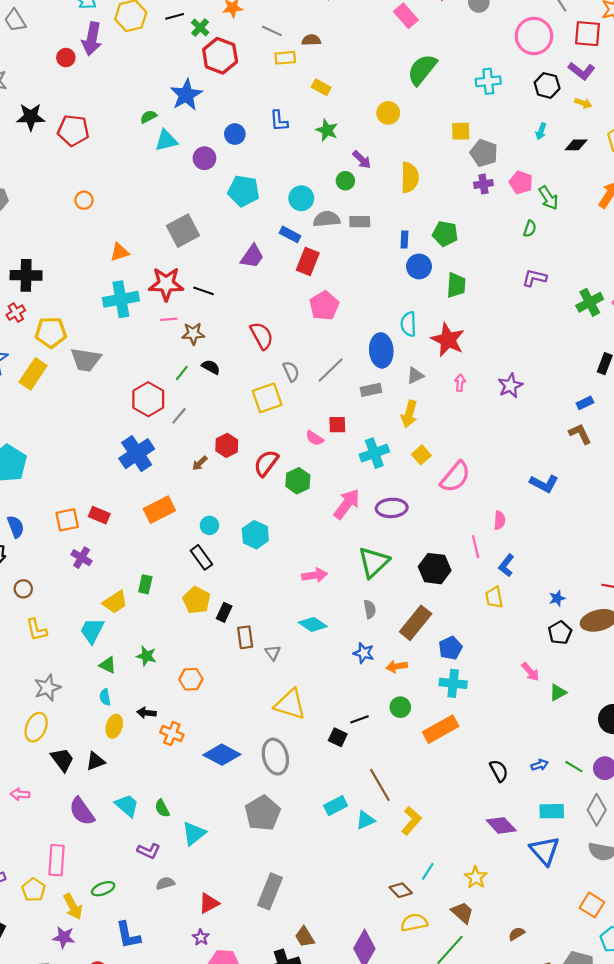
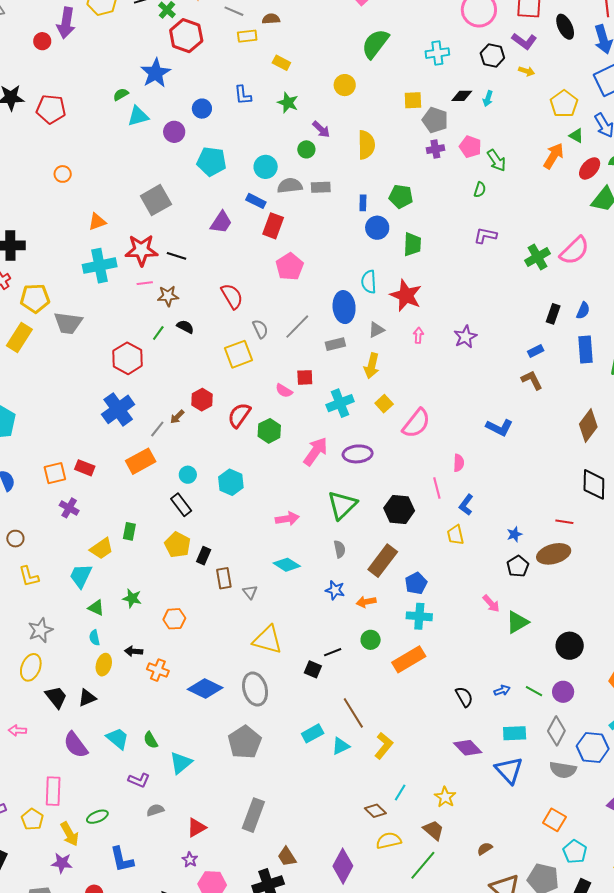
black diamond: (576, 145) -> (462, 96), moved
gray line: (179, 416) -> (157, 429), moved
green triangle: (558, 692) -> (517, 622), size x1.4

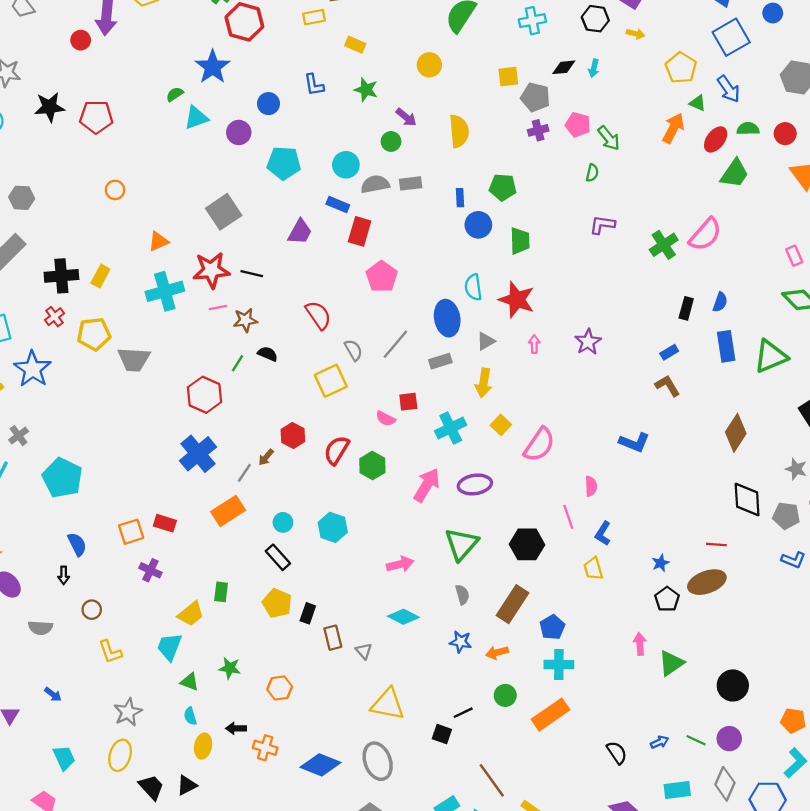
yellow rectangle: (19, 337) -> (100, 276), moved, size x0.7
pink arrow: (491, 604) -> (640, 644), turned -138

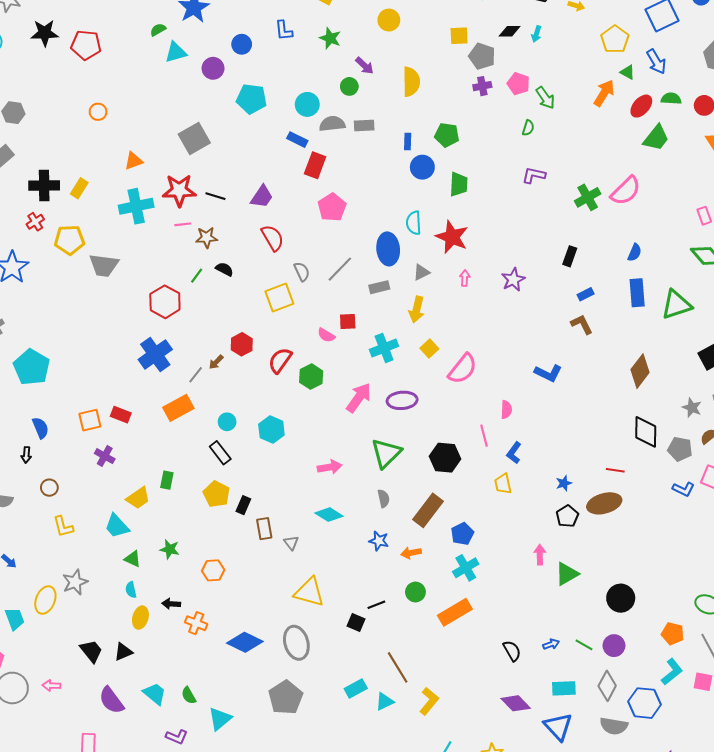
purple trapezoid: (300, 232) -> (262, 197), moved
black rectangle: (686, 308) -> (570, 256), moved
cyan trapezoid: (169, 647) -> (117, 526), turned -68
cyan cross: (559, 665) -> (466, 568), turned -35
yellow ellipse: (120, 755) -> (45, 600), moved

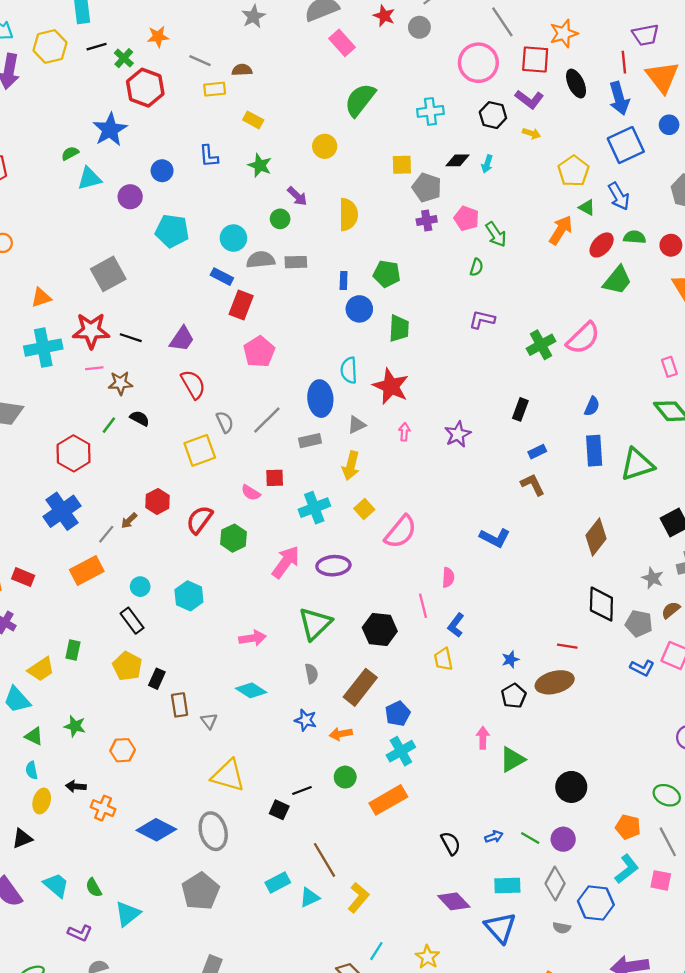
gray semicircle: (614, 726) -> (562, 928), size x0.6

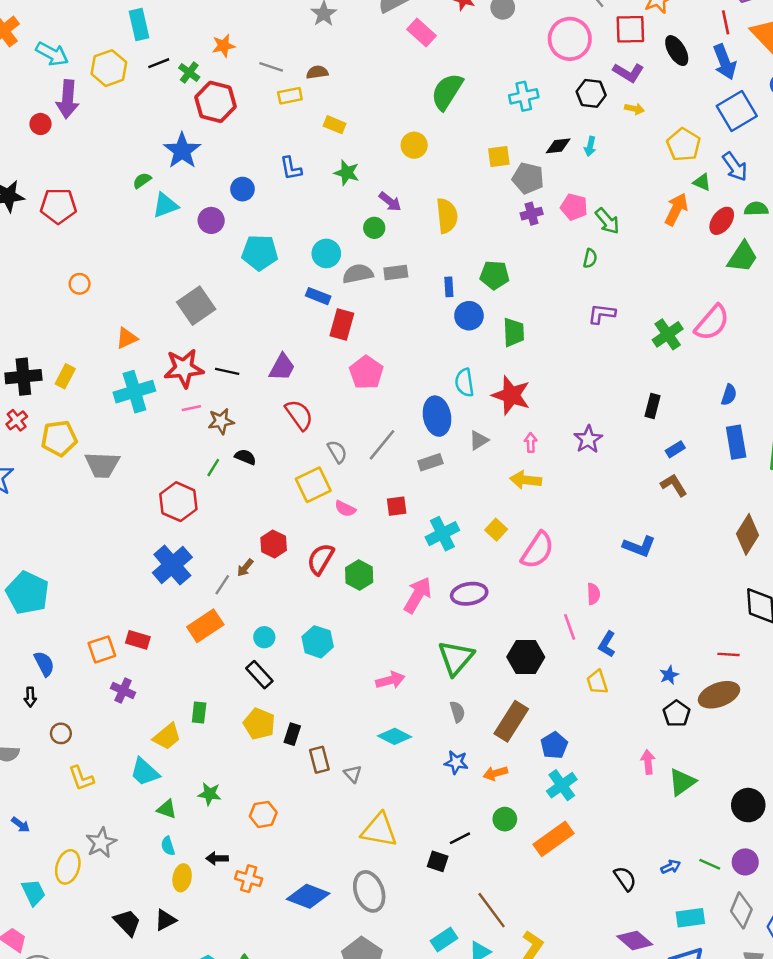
yellow arrow: (351, 466) -> (526, 480), moved, turned 88
pink semicircle: (251, 493) -> (345, 509), moved

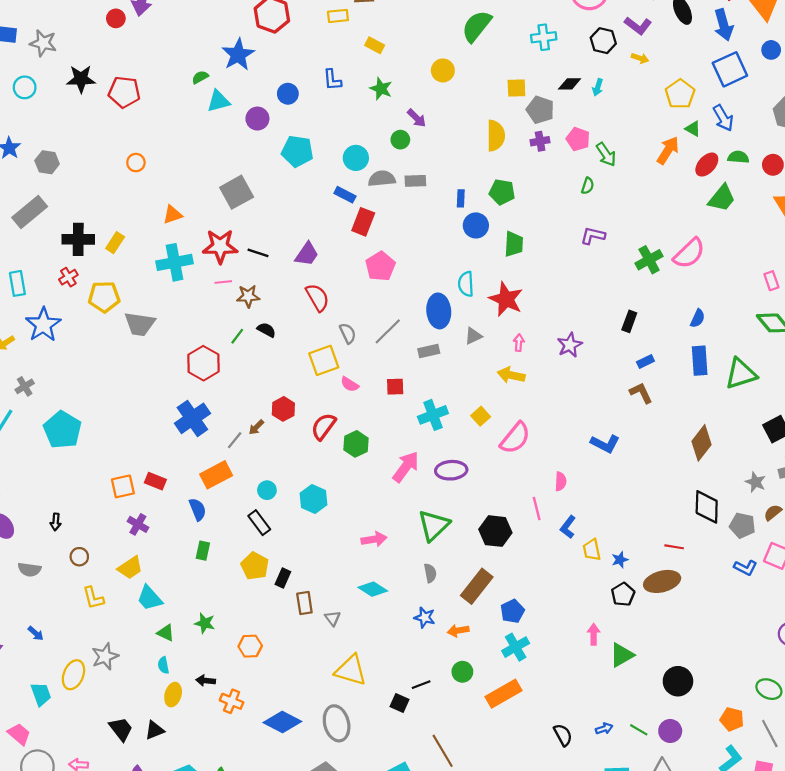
yellow semicircle: (447, 216) -> (496, 136), moved
blue semicircle: (44, 664) -> (198, 509), moved
yellow trapezoid: (597, 682) -> (592, 550), moved
yellow trapezoid: (167, 737) -> (130, 568), moved

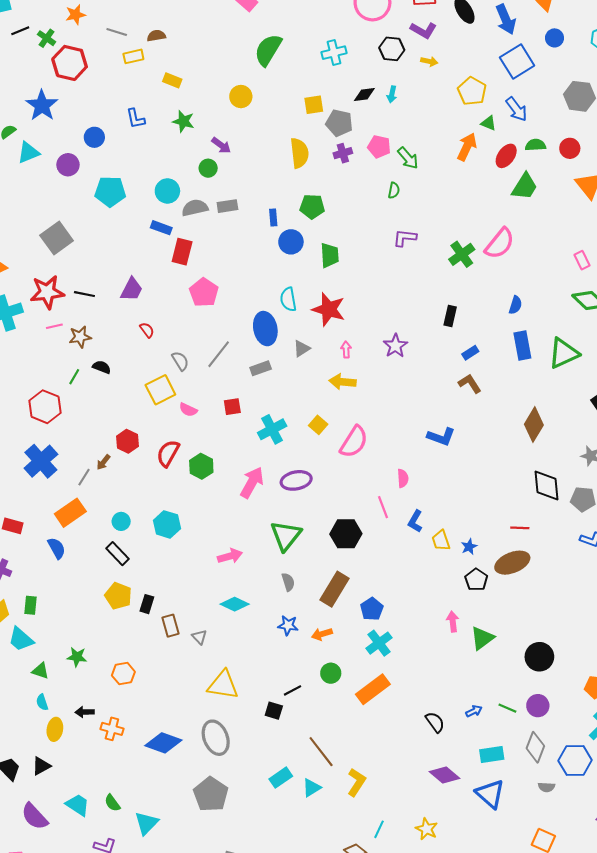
red semicircle: (317, 298) -> (147, 330), size x0.6
green rectangle: (203, 551) -> (31, 605), moved

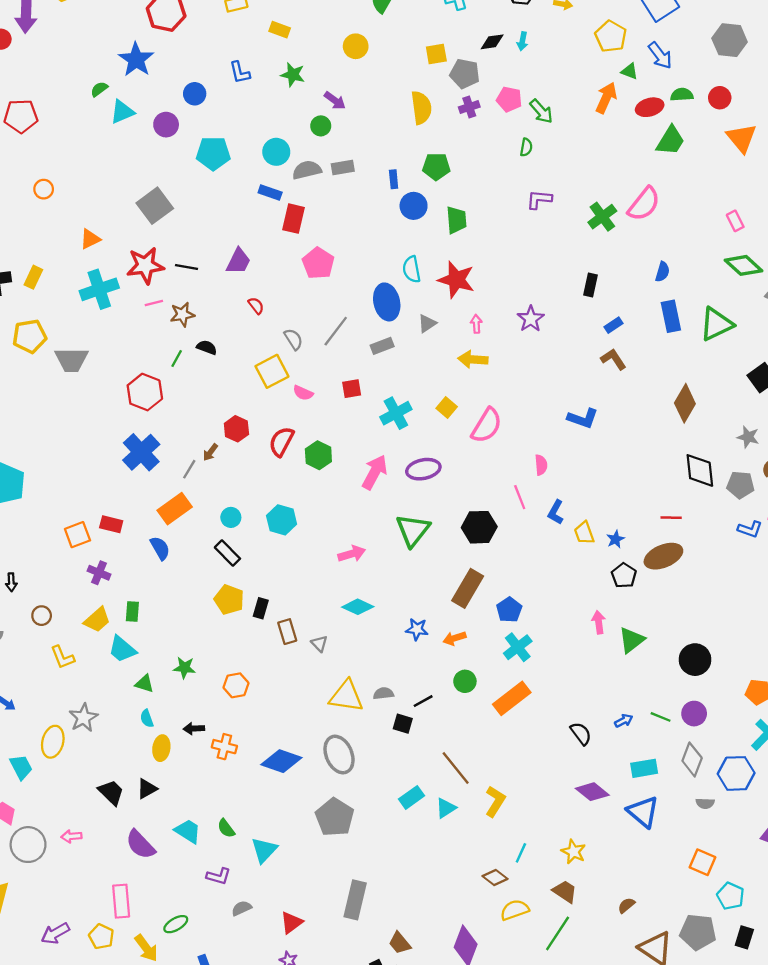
red ellipse: (506, 156) -> (650, 107), turned 40
gray semicircle: (288, 582) -> (383, 693), moved, turned -78

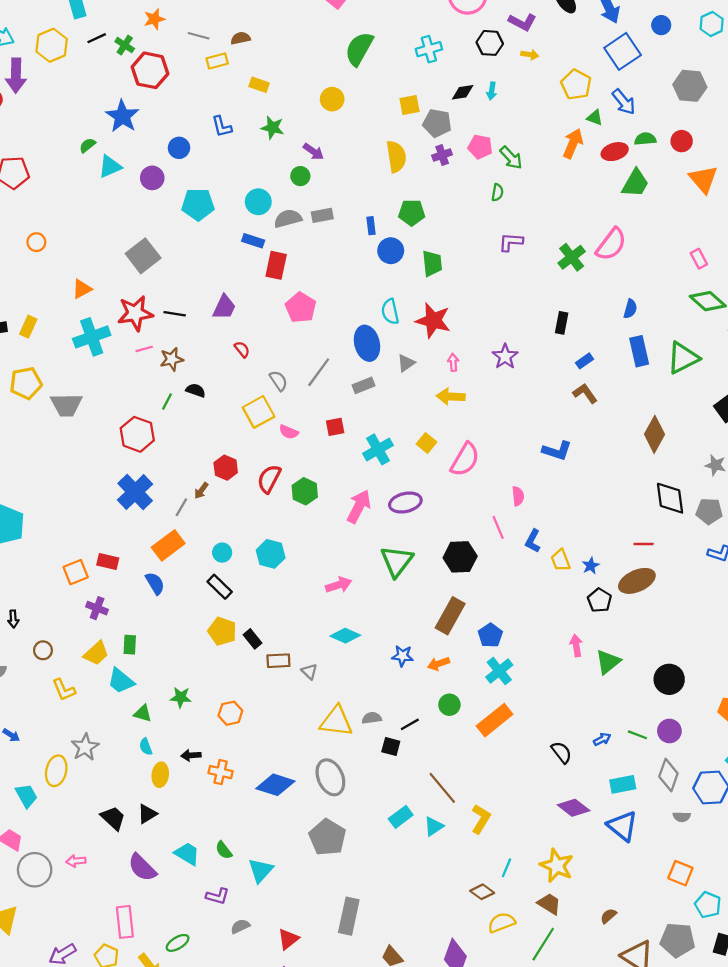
black rectangle: (261, 608) -> (253, 639), turned -54
brown rectangle: (287, 632) -> (278, 661), turned -75
yellow star: (573, 852) -> (557, 866), size x1.4

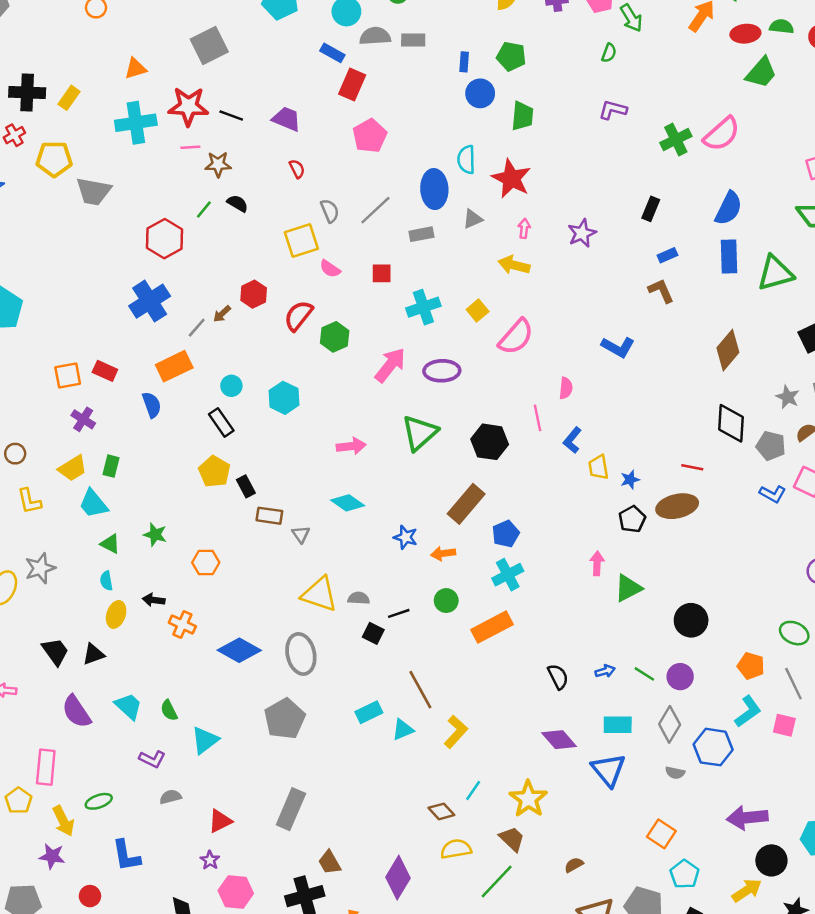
purple trapezoid: (224, 307) -> (287, 119), turned -104
blue semicircle: (630, 309) -> (729, 208), size x1.6

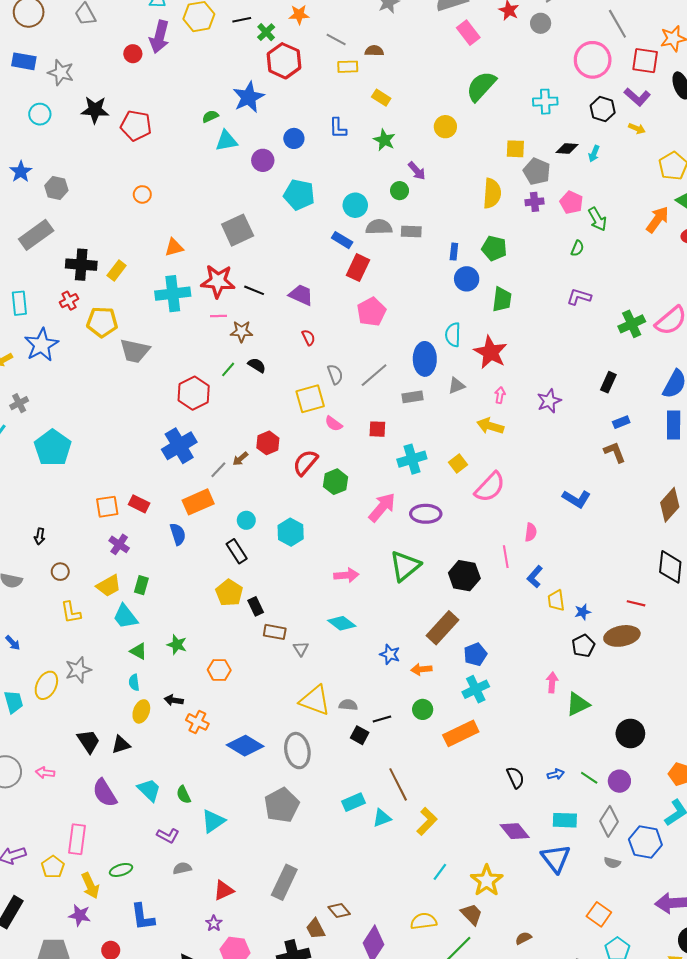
brown diamond: (441, 811) -> (339, 911), moved

